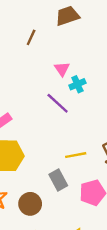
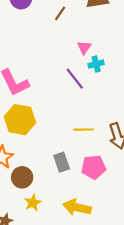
gray rectangle: (58, 180) -> (62, 162), moved
brown circle: (30, 204) -> (22, 177), moved

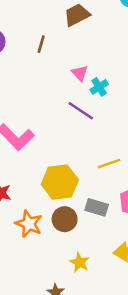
yellow hexagon: (20, 120) -> (60, 182), moved
gray rectangle: (62, 162) -> (97, 207), turned -36
brown circle: (22, 177) -> (65, 219), moved

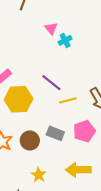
purple line: (81, 111) -> (51, 83), moved
yellow hexagon: (60, 182) -> (19, 99), moved

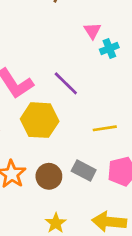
purple line: (51, 83) -> (66, 83), moved

